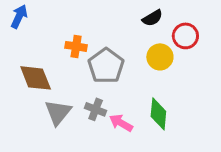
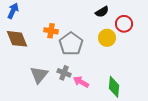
brown diamond: (36, 78) -> (17, 39), moved
green diamond: (158, 114) -> (114, 87), moved

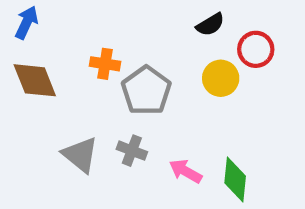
gray triangle: (39, 75) -> (80, 155), turned -30
pink arrow: (81, 82) -> (186, 171), moved

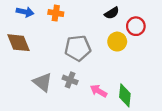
blue arrow: (27, 22) -> (25, 12), moved, turned 77
orange cross: (105, 64) -> (56, 13), moved
gray pentagon: (146, 91) -> (78, 48), turned 30

